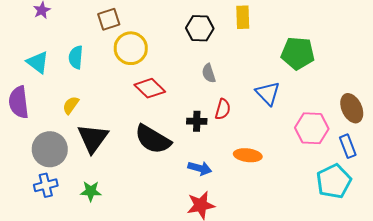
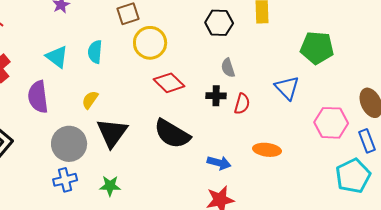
black cross: (197, 121) -> (216, 96), moved

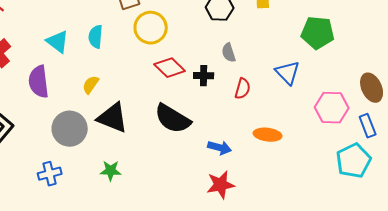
black cross: (216, 96) -> (204, 76), moved
black triangle: (112, 133) -> (113, 118), turned -44
blue cross: (65, 180) -> (50, 174), moved

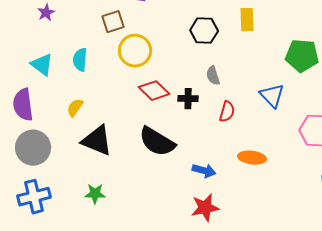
gray circle: (70, 129) -> (33, 148), moved
blue cross: (50, 174) -> (34, 197), size x1.4

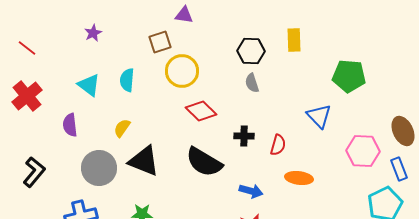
gray semicircle: (213, 76) -> (252, 83), moved
black cross: (188, 99) -> (244, 136), moved
purple semicircle: (23, 105) -> (70, 125), size x0.7
red semicircle: (227, 112) -> (278, 145), moved
gray circle: (33, 148) -> (99, 168), moved

